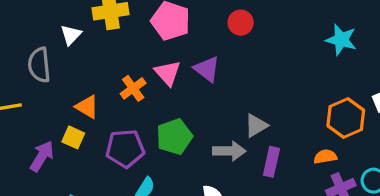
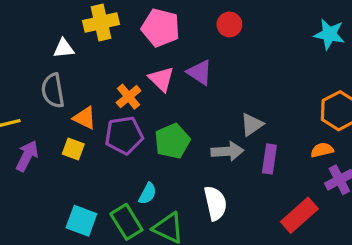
white triangle: (71, 35) -> (64, 48), turned 45
gray semicircle: (39, 65) -> (53, 91), moved
purple pentagon: (125, 148) -> (124, 135), moved
purple arrow: (42, 156) -> (27, 156), moved

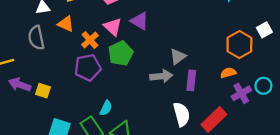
orange triangle: (85, 118) -> (66, 24), moved
green pentagon: (172, 141) -> (121, 53), moved
yellow square: (73, 149) -> (43, 91), moved
purple arrow: (27, 156) -> (20, 85), turned -95
white semicircle: (215, 203) -> (182, 114), moved

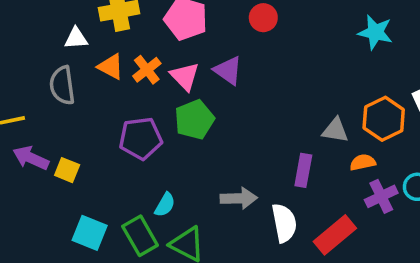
orange cross: (90, 40) -> (147, 70), moved
gray triangle: (178, 57) -> (335, 130), moved, turned 42
gray arrow: (161, 76) -> (239, 198), moved

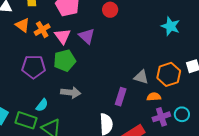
gray arrow: (239, 198) -> (71, 93), moved
green rectangle: (140, 236) -> (26, 120), turned -50

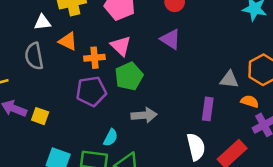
orange cross: (42, 30) -> (94, 58), moved, turned 35
purple triangle: (87, 36) -> (170, 39), moved
orange semicircle: (154, 97) -> (250, 101), turned 32

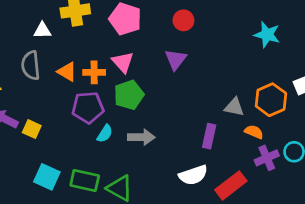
purple triangle: (170, 39) -> (176, 59), turned 30
orange triangle: (68, 41) -> (67, 72), moved
cyan semicircle: (111, 138) -> (105, 134), moved
white semicircle: (196, 147) -> (193, 175), turned 80

